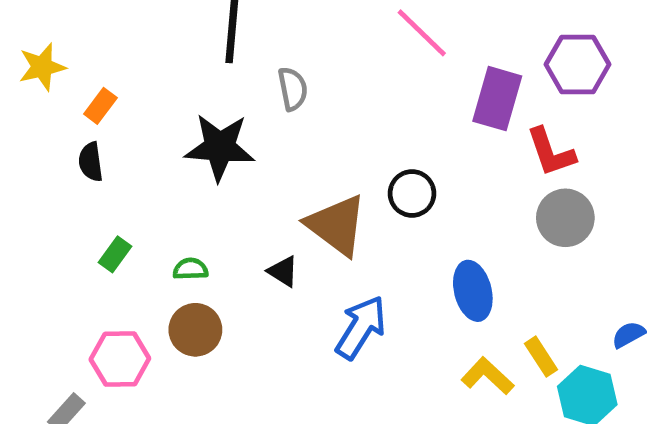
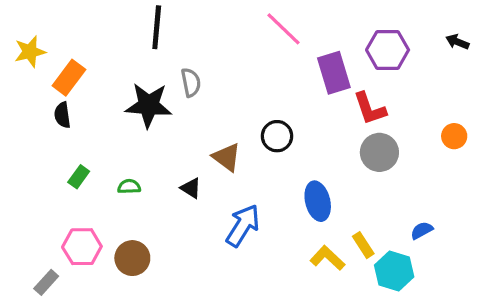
gray semicircle: (293, 89) -> (191, 82), moved
purple rectangle: (497, 99) -> (334, 73), turned -33
orange rectangle: (100, 106) -> (69, 78), size x1.5
brown triangle: (337, 225) -> (227, 157), size x0.7
brown circle: (195, 330) -> (132, 258), moved

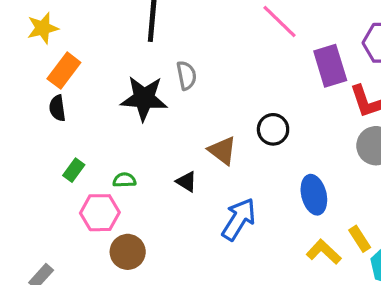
yellow star: (30, 52) -> (43, 28), moved
pink hexagon: (82, 247) -> (100, 213), moved

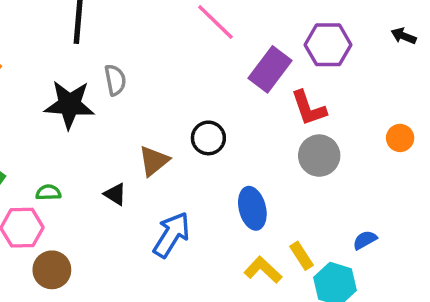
purple rectangle: (330, 66) -> (270, 69), turned 54
brown triangle: (222, 151) -> (154, 161), turned 44

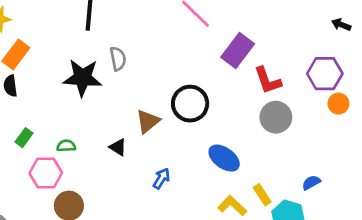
purple hexagon: (328, 45) -> (325, 74), moved
black circle: (208, 138) -> (190, 104), size x1.4
blue ellipse: (252, 208) -> (224, 158), turned -40
blue arrow: (171, 235) -> (161, 178), size x0.6

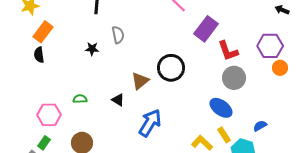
black star: (83, 78) -> (92, 49), size x0.5
green rectangle: (24, 138) -> (44, 143), moved
blue ellipse: (224, 158) -> (221, 108), moved
pink hexagon: (46, 173) -> (49, 115), moved
blue arrow: (161, 178) -> (150, 123), size x1.8

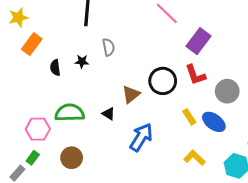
red L-shape: (228, 51) -> (195, 75), moved
black semicircle: (39, 55) -> (55, 68), moved
green semicircle: (80, 99) -> (70, 113), size x2.0
yellow rectangle: (224, 135) -> (189, 117), moved

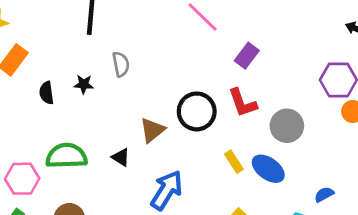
purple rectangle: (199, 41) -> (247, 56), size x0.7

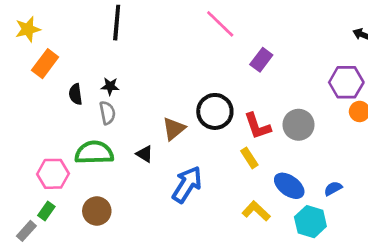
gray semicircle: (121, 64) -> (107, 113), moved
red L-shape: (242, 103) -> (257, 126), moved
blue ellipse: (268, 169) -> (289, 186), moved

